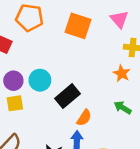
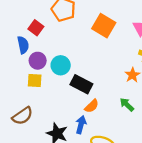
black rectangle: (68, 96) -> (81, 84), turned 55

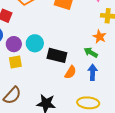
green arrow: (127, 105) -> (91, 52), moved
blue arrow: (81, 125) -> (93, 72), moved

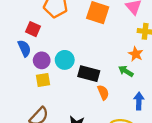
orange semicircle: (70, 72) -> (103, 92), turned -56
blue arrow: (93, 72) -> (139, 101), moved

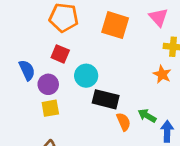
red square: (33, 29) -> (60, 54), moved
cyan circle: (65, 60) -> (86, 76), moved
green arrow: (126, 71) -> (147, 116), moved

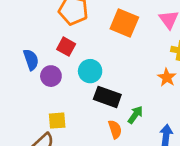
yellow square: (50, 108) -> (57, 121), moved
green arrow: (147, 116) -> (135, 115), moved, turned 90
orange semicircle: (124, 122) -> (115, 129), moved

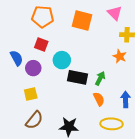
green arrow: (135, 115) -> (100, 78), moved
yellow square: (57, 121) -> (31, 94), moved
orange semicircle: (115, 129) -> (99, 99), moved

